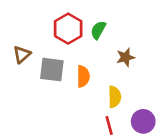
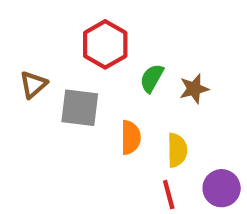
green semicircle: (98, 30) -> (152, 78), moved
orange semicircle: (83, 76) -> (131, 137), moved

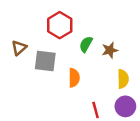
yellow semicircle: (177, 150) -> (123, 79), moved

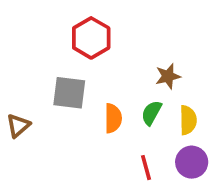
green semicircle: (86, 44) -> (151, 113), moved
brown triangle: (19, 48) -> (18, 126), moved

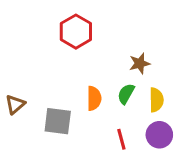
gray square: (69, 93) -> (58, 121), moved

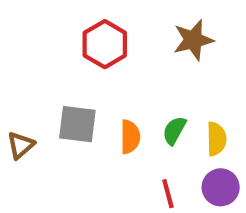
brown star: (140, 63) -> (193, 40), moved, size x1.4
gray square: (58, 121) -> (77, 124), moved

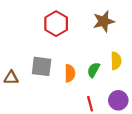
yellow semicircle: (216, 139) -> (116, 61), moved
brown triangle: (21, 145) -> (11, 78), turned 42

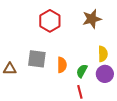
green semicircle: (93, 70) -> (82, 71), moved
purple circle: (118, 100) -> (105, 74), moved

